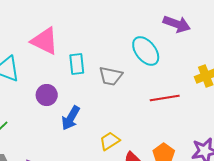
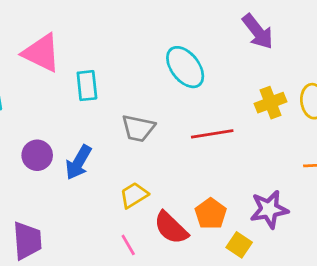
purple arrow: (177, 24) -> (258, 31), moved, turned 32
gray trapezoid: (111, 76) -> (138, 128), moved
purple circle: (47, 95) -> (37, 155), moved

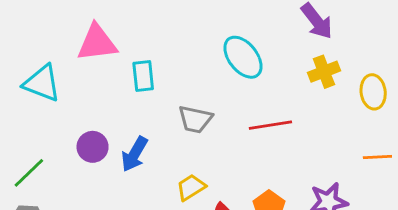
pink triangle: (41, 53) -> (97, 43), turned -33
yellow cross: (270, 103) -> (324, 72), moved

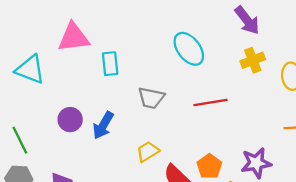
green line: (29, 173) -> (20, 140), turned -72

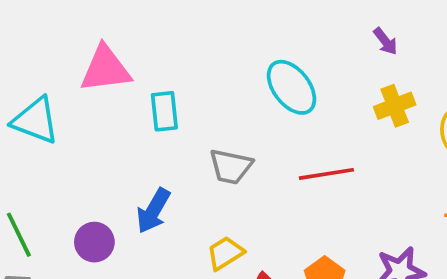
purple arrow: (247, 20) -> (385, 41), size x0.6
purple circle: (70, 120) -> (94, 242), moved

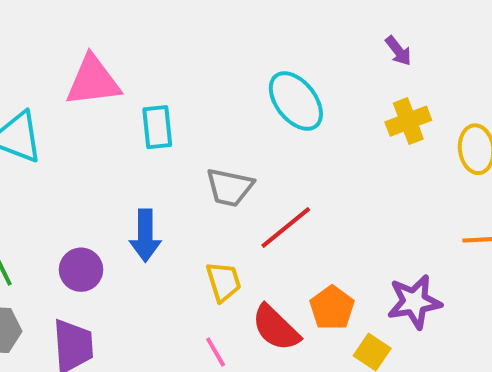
red line: (326, 174) -> (286, 228), moved, turned -30
blue arrow: (153, 211) -> (145, 236), turned -30
yellow trapezoid: (225, 253) -> (224, 282), turned 105

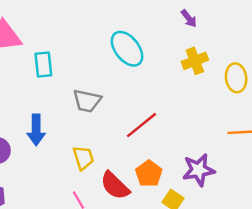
red line: (286, 228) -> (142, 125), moved

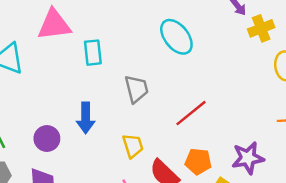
yellow cross: (195, 61) -> (261, 28), moved
gray trapezoid: (87, 101) -> (136, 89), turned -116
orange pentagon: (149, 174) -> (198, 161), turned -30

